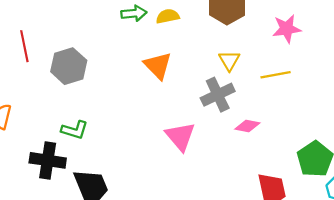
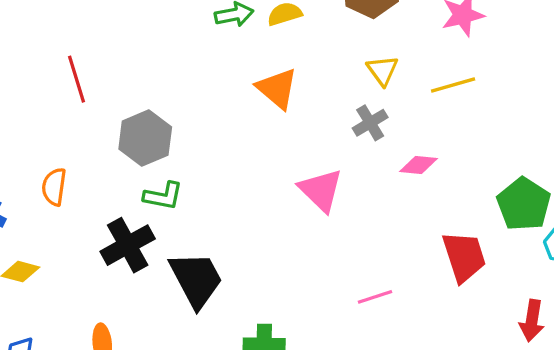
gray hexagon: (69, 66) -> (145, 138), moved
gray cross: (218, 95) -> (370, 123), size x0.7
black cross: (48, 160) -> (128, 245), turned -32

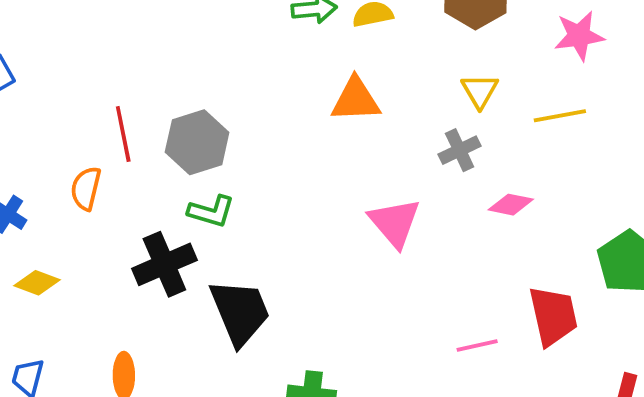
red line: (77, 79) -> (123, 134), moved
orange triangle: (277, 88) -> (356, 100), turned -48
pink line: (375, 297) -> (477, 345), moved

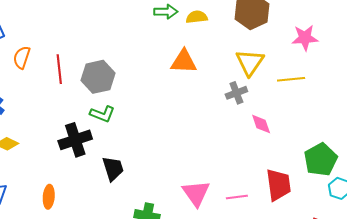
yellow triangle: (480, 91) -> (250, 62), size x1.4
orange semicircle: (86, 188) -> (22, 57), moved
pink diamond: (511, 205) -> (261, 124), turned 55
pink triangle: (395, 223) -> (196, 193), moved
black trapezoid: (240, 312) -> (113, 169), size x0.7

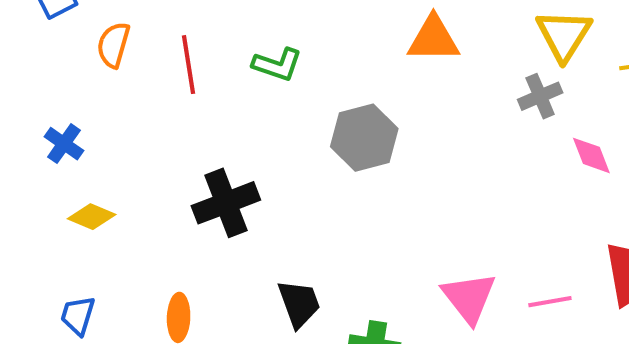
gray hexagon: (98, 77) -> (364, 138), moved
green L-shape: (102, 114) -> (277, 65), moved
black trapezoid: (113, 169) -> (299, 304), moved

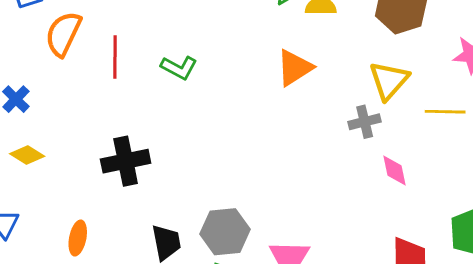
orange triangle: (433, 39) -> (295, 68), turned -42
orange semicircle: (113, 45) -> (63, 34), size x1.4
gray hexagon: (364, 138) -> (225, 232), moved

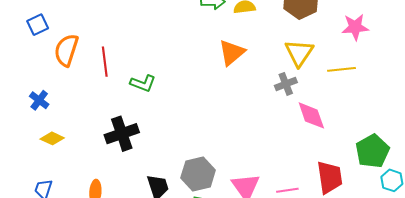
green L-shape: (179, 68) -> (143, 83), moved
pink diamond: (394, 171) -> (311, 115), size x1.4

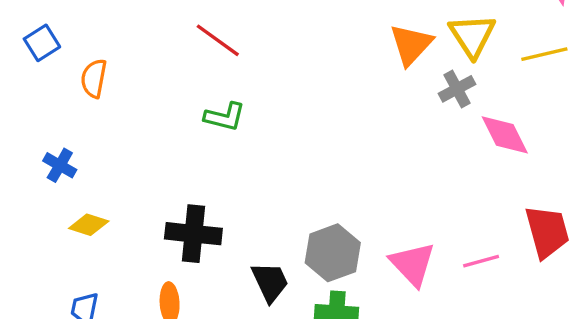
orange semicircle: (66, 50) -> (94, 78), size x0.7
orange triangle: (232, 53) -> (411, 44), moved
red line: (105, 62) -> (218, 40), moved, turned -40
black cross: (122, 134) -> (193, 234), moved, turned 32

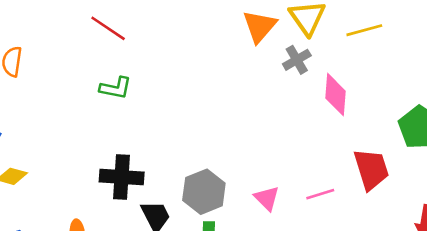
pink diamond: (505, 135) -> (335, 95), turned 33
black cross: (193, 234) -> (122, 177), moved
pink triangle: (413, 264) -> (267, 198), size x0.7

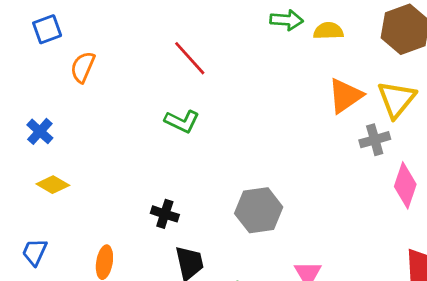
black cross: (122, 177) -> (165, 214), size x0.6
gray hexagon: (204, 192) -> (259, 210), moved

